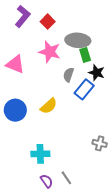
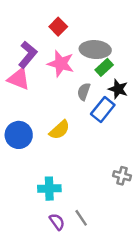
purple L-shape: (23, 16) -> (28, 55), moved
green rectangle: (85, 55) -> (104, 67), turned 64

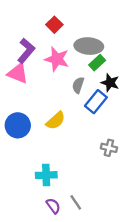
gray cross: (122, 176) -> (109, 148), moved

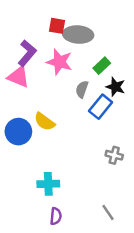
red square: (54, 25) -> (57, 26), turned -35
gray ellipse: (89, 46) -> (78, 35), moved
yellow semicircle: (56, 121) -> (45, 122), moved, turned 78
gray line: (76, 202) -> (108, 212), moved
purple semicircle: (53, 206) -> (56, 216), turned 42

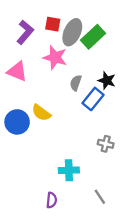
gray ellipse: (78, 35) -> (72, 32), turned -70
purple L-shape: (27, 53) -> (25, 32), moved
green rectangle: (102, 66) -> (93, 37), moved, size x1.5
cyan cross: (48, 184) -> (69, 170), moved

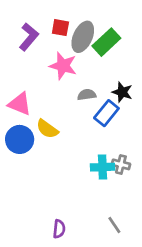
pink triangle: (17, 71) -> (20, 104), moved
gray semicircle: (76, 83) -> (87, 95), turned 63
cyan cross: (69, 170) -> (103, 167), moved

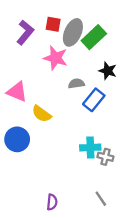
black star: (122, 92) -> (108, 71), moved
blue circle: (20, 139) -> (17, 139), moved
gray cross: (121, 164) -> (105, 157), moved

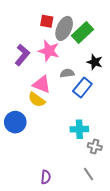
purple L-shape: (25, 32) -> (22, 55), moved
pink triangle: (17, 92) -> (42, 84), moved
gray cross: (105, 157) -> (95, 147), moved

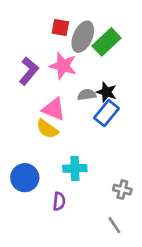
black star: (95, 62) -> (106, 92), moved
blue circle: (15, 122) -> (25, 178), moved
cyan cross: (79, 129) -> (75, 168), moved
purple semicircle: (46, 177) -> (59, 201), moved

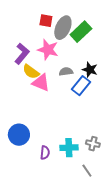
black star: (106, 92) -> (90, 70), moved
yellow semicircle: (47, 129) -> (31, 72), moved
cyan cross: (75, 168) -> (69, 148), moved

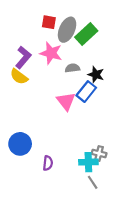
yellow semicircle: (31, 72) -> (19, 77), moved
gray semicircle: (66, 72) -> (72, 68), moved
pink triangle: (41, 83) -> (66, 101), moved, turned 30
cyan cross: (69, 148) -> (88, 162), moved

